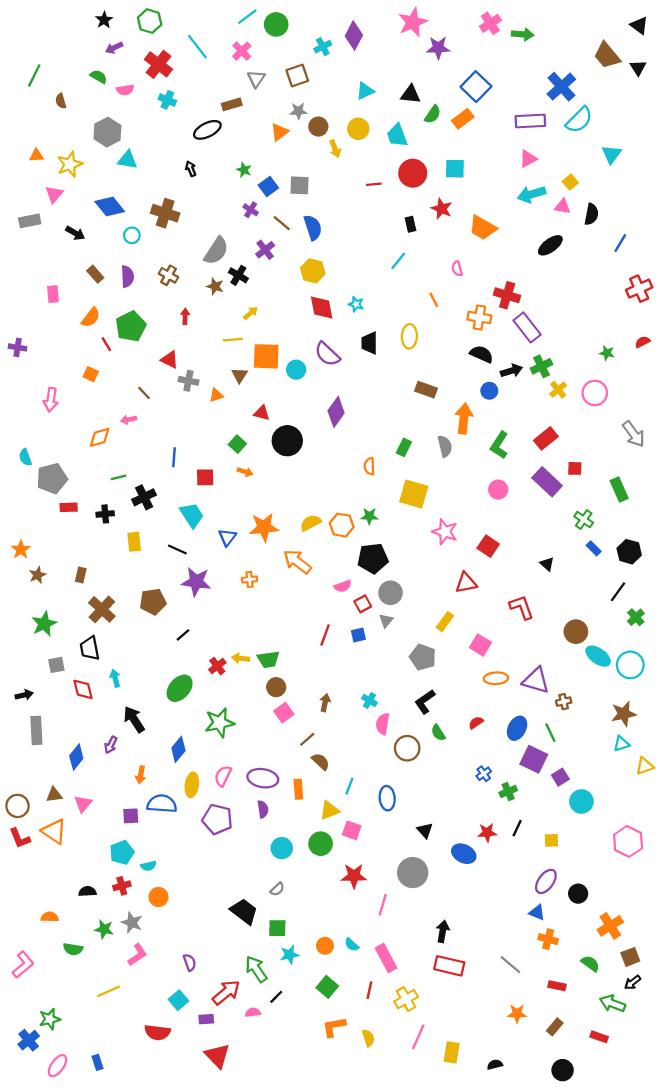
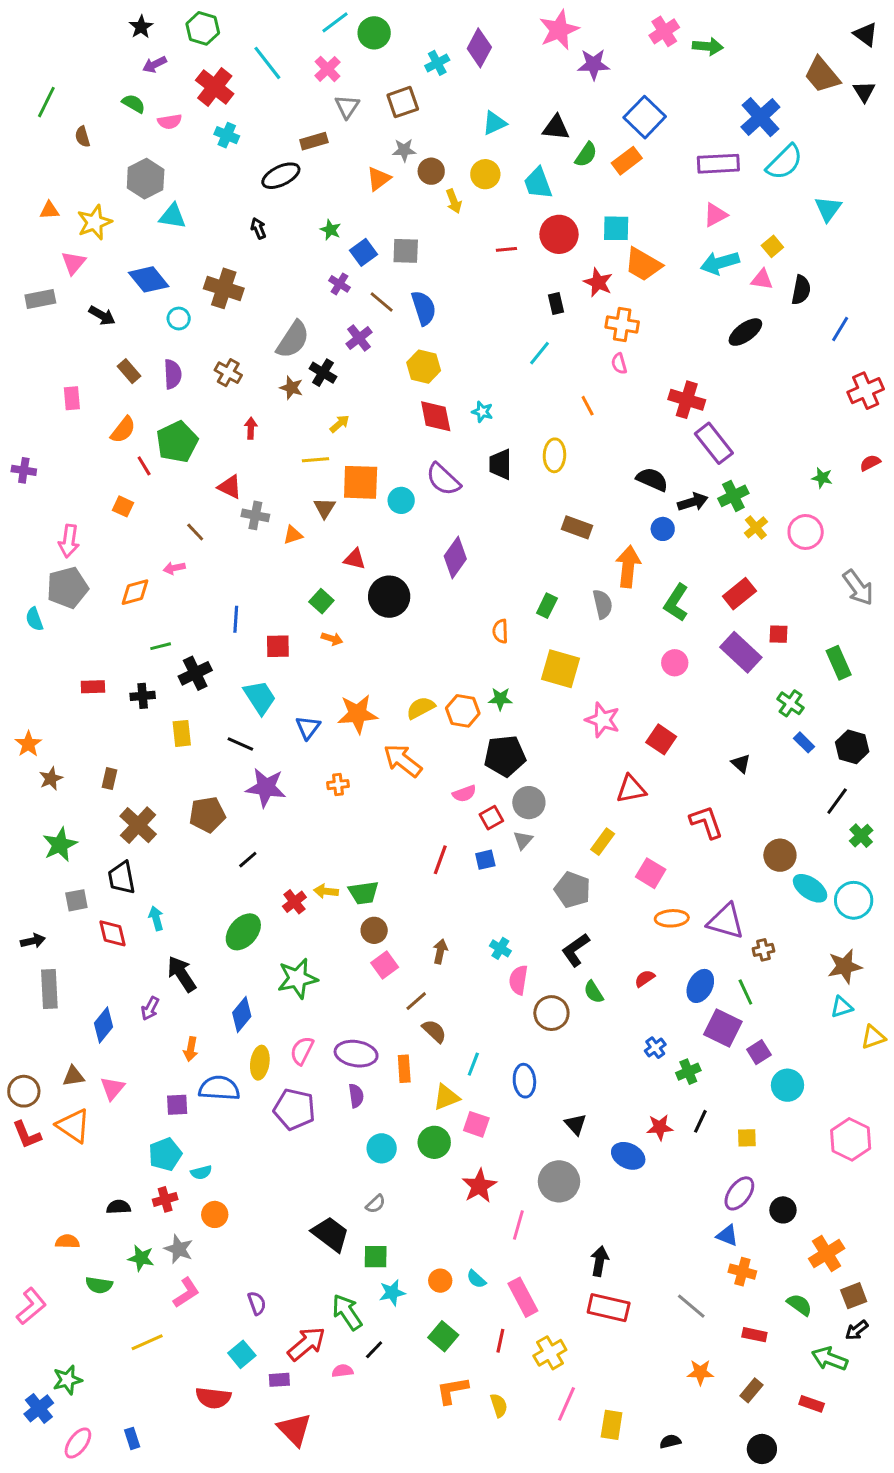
orange trapezoid: (483, 228) -> (643, 264), moved
orange cross: (479, 317) -> (622, 325), moved
gray pentagon: (52, 478) -> (67, 588), moved
red star: (354, 876) -> (479, 1186), turned -30

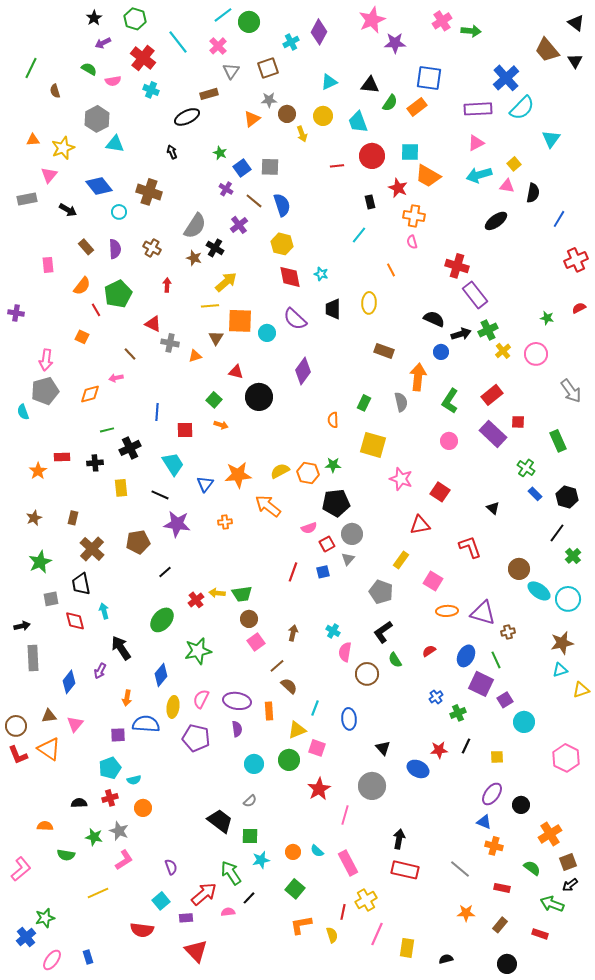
blue square: (645, 117) -> (429, 78), turned -36
yellow arrow: (340, 424) -> (226, 282), size x1.6
orange star: (28, 744) -> (38, 471), moved
red line: (500, 1341) -> (343, 912), moved

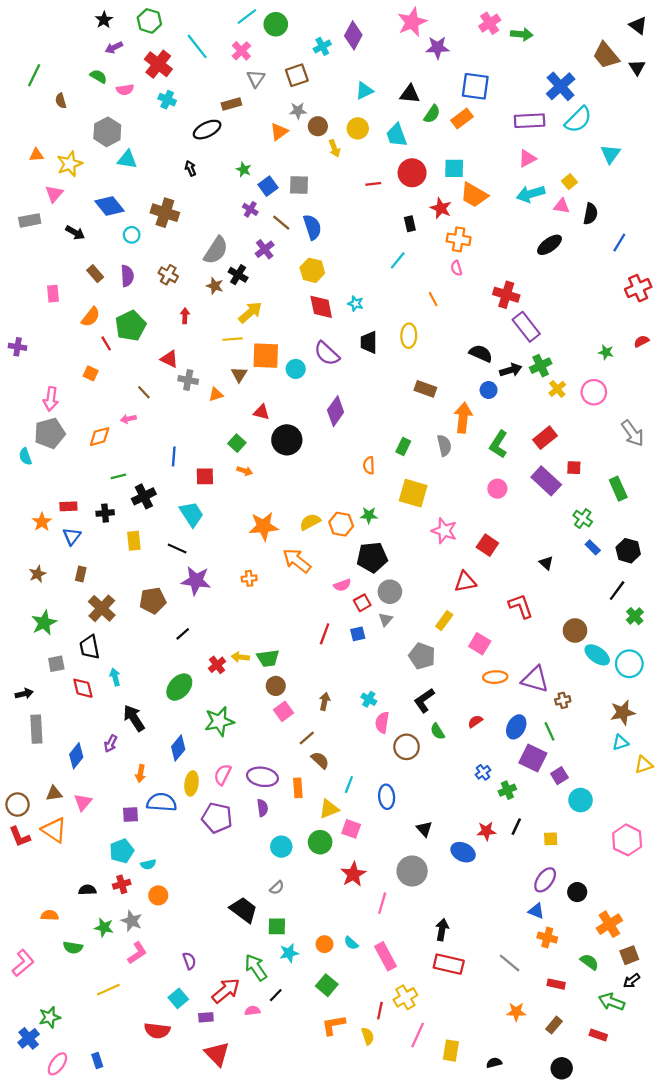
blue triangle: (205, 484) -> (72, 536), moved

